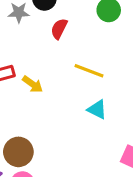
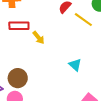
yellow line: (89, 71) -> (83, 20), moved

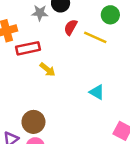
red rectangle: (19, 26) -> (28, 48), moved

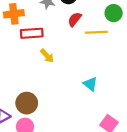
yellow line: (95, 37) -> (96, 32), turned -35

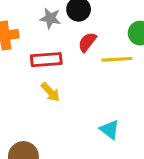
red rectangle: (32, 33) -> (46, 60), moved

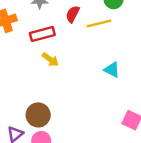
cyan triangle: (110, 130) -> (112, 70), moved

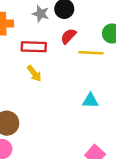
cyan triangle: (112, 70) -> (90, 101), turned -42

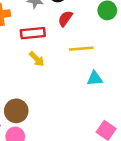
yellow line: (91, 53) -> (81, 49), moved

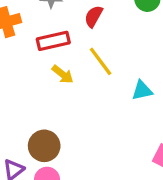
yellow line: (81, 49) -> (101, 61), moved, turned 65

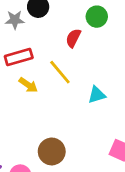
red semicircle: (94, 16) -> (73, 38), moved
brown circle: (44, 146) -> (52, 151), moved

